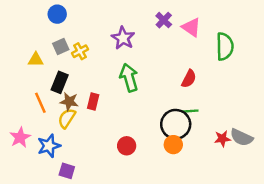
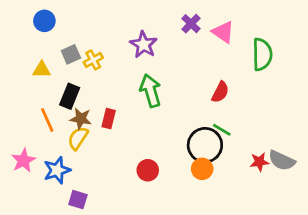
blue circle: (57, 14) -> (44, 21), moved
green line: (190, 111) -> (222, 130), turned 35

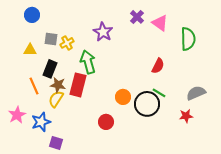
gray square: (71, 54) -> (51, 39), turned 32
green arrow: (151, 91) -> (88, 62), moved
red rectangle: (109, 119) -> (78, 85), size x1.6
gray semicircle: (282, 160) -> (196, 93), moved, turned 132
orange circle: (202, 169) -> (123, 97), moved

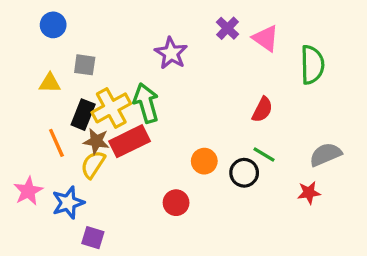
yellow cross: (67, 43) -> (111, 108), moved, size x1.6
red rectangle: (78, 85) -> (130, 141), turned 50
black circle: (147, 104) -> (244, 173), size x0.7

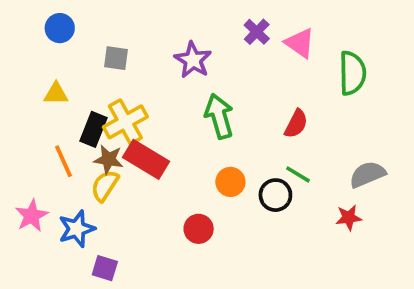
gray square: (85, 65) -> (116, 58), moved
green arrow: (146, 103) -> (219, 116), moved
red rectangle: (130, 141) -> (146, 159), turned 57

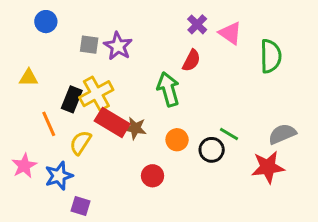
purple star: (193, 60) -> (118, 46), moved
yellow triangle: (56, 94) -> (29, 78), moved
red semicircle: (296, 124) -> (191, 60), moved
brown star: (109, 159) -> (135, 128), moved
red star: (349, 218) -> (268, 167), size x1.6

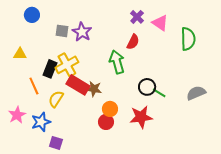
orange circle: (177, 140) -> (110, 109), moved
black circle: (212, 150) -> (147, 87), moved
red star: (268, 167) -> (141, 117), moved

